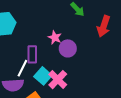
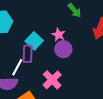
pink star: (55, 37) -> (58, 35), moved
cyan square: (43, 76) -> (34, 41), moved

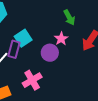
pink star: (58, 35) -> (61, 39), moved

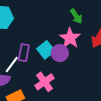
cyan square: (23, 38) -> (46, 50), moved
pink star: (61, 39) -> (70, 38), size x1.5

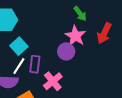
cyan square: (46, 50) -> (19, 46), moved
purple rectangle: (24, 53) -> (35, 64), moved

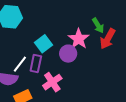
green arrow: (80, 14) -> (98, 25), moved
cyan square: (19, 46) -> (43, 44), moved

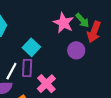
pink star: (79, 39) -> (63, 23), moved
purple circle: (68, 54) -> (76, 50), moved

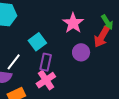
green arrow: (82, 20) -> (107, 22), moved
purple rectangle: (27, 68) -> (46, 62), moved

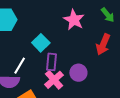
red arrow: (102, 37) -> (103, 44), moved
purple circle: (81, 52) -> (78, 73), moved

